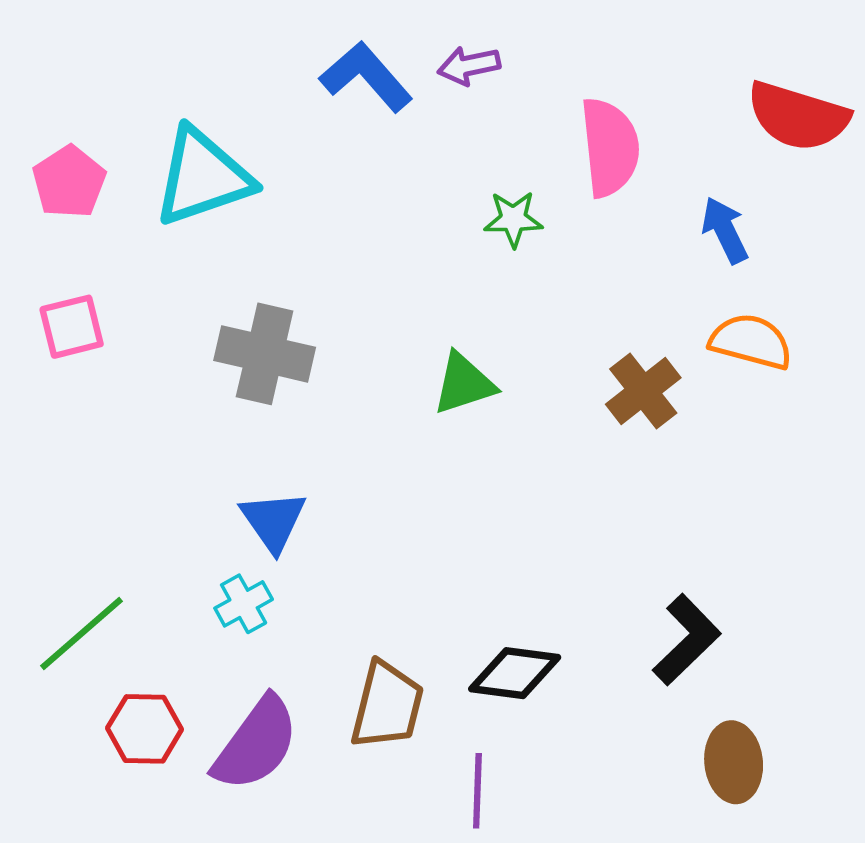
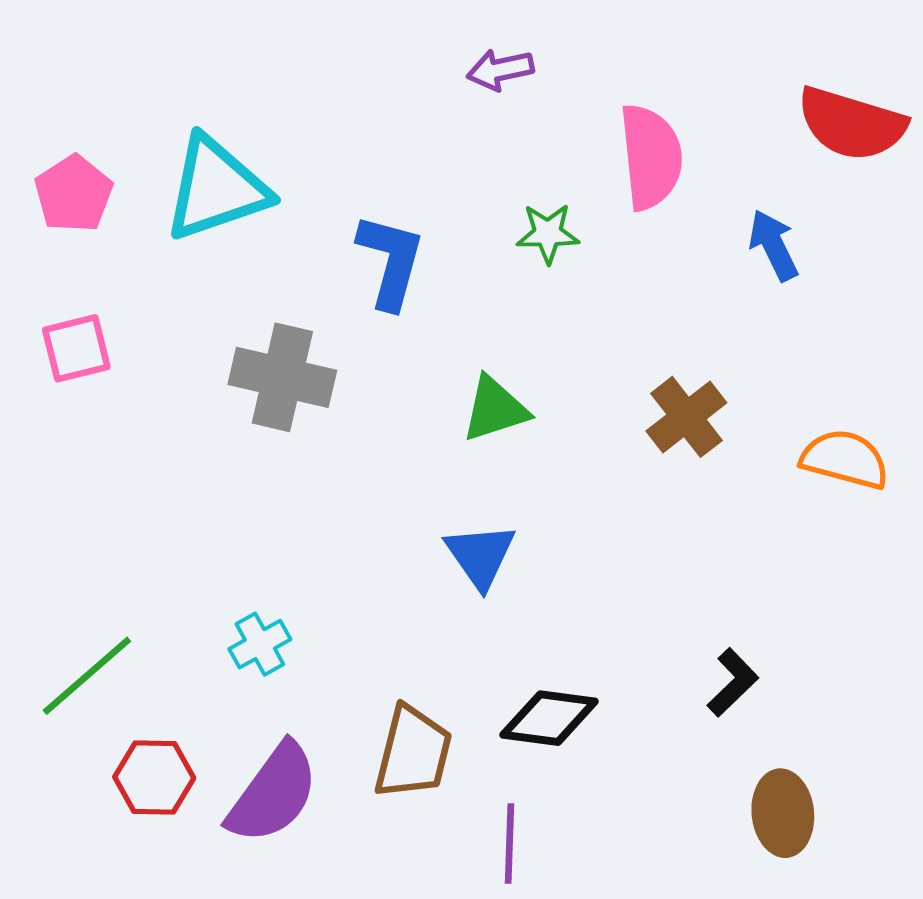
blue L-shape: (366, 77) -> (391, 261), moved, turned 56
orange semicircle: (751, 342) -> (845, 459), moved
blue triangle: (273, 521) -> (480, 556), moved
black L-shape: (687, 640) -> (733, 682), size x0.7

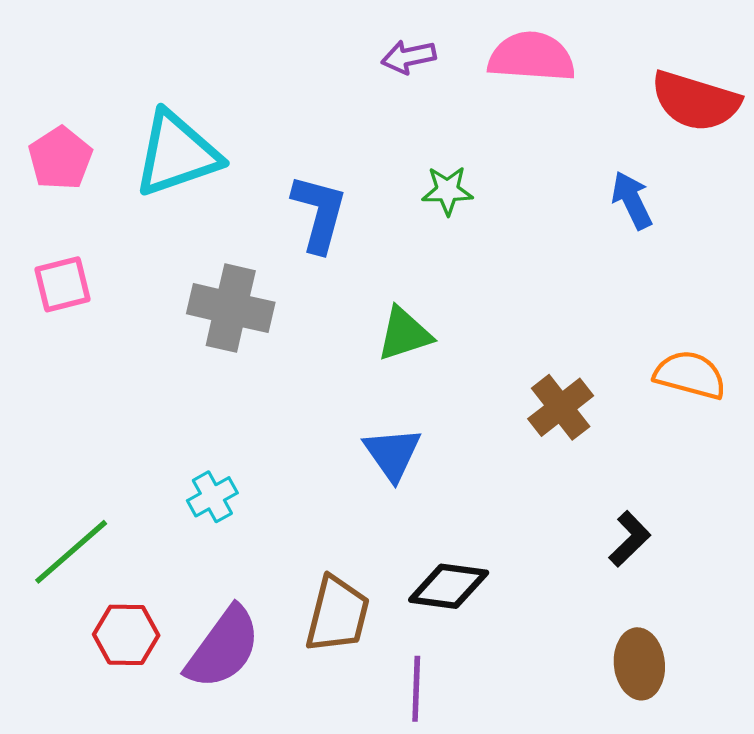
pink semicircle: (651, 157) -> (532, 57), moved, turned -80
brown cross: (686, 417) -> (561, 407), moved
cyan cross: (260, 644) -> (212, 497), moved
black L-shape: (733, 682) -> (630, 539), moved

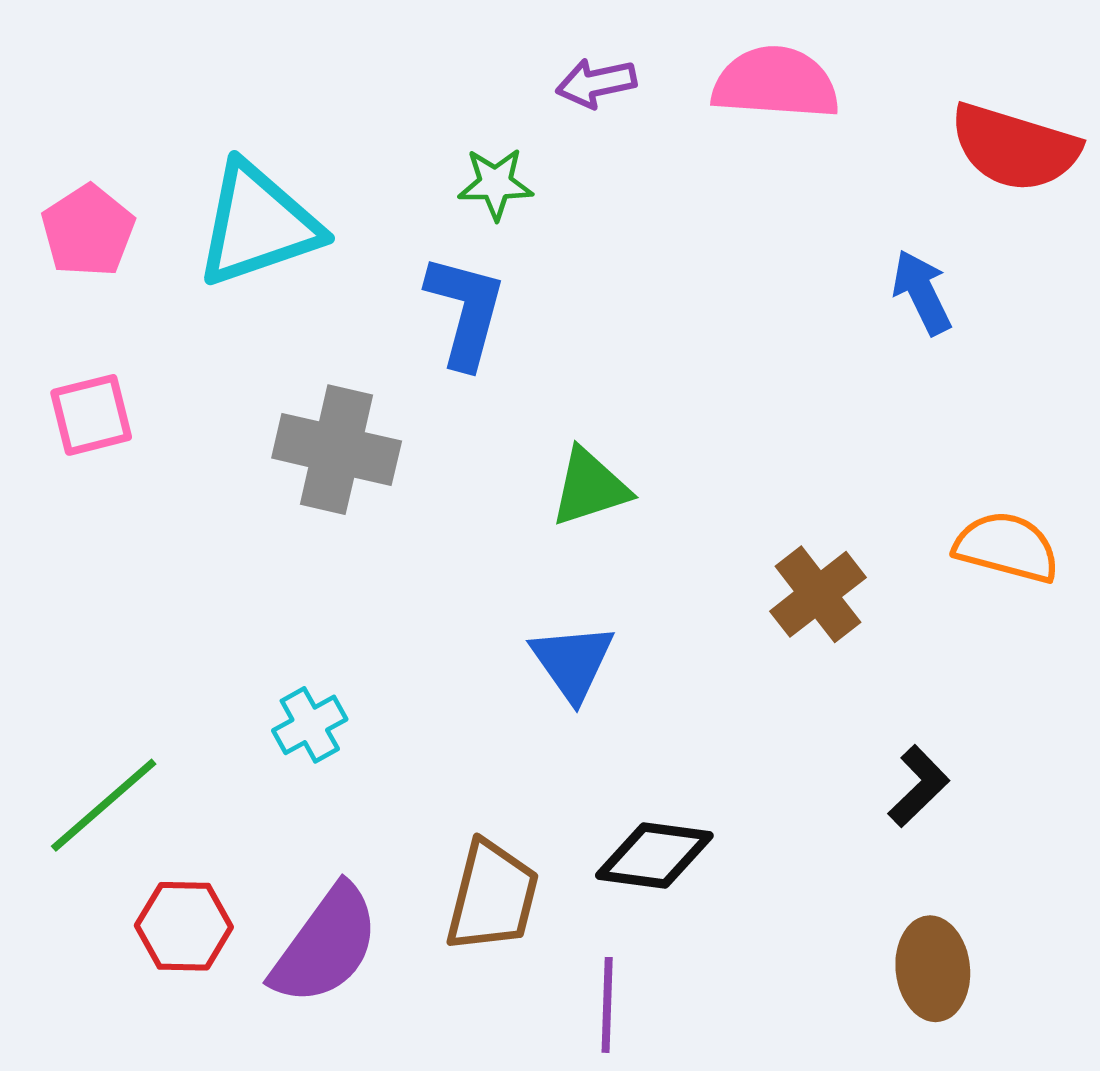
green star: (447, 191) -> (495, 184), moved

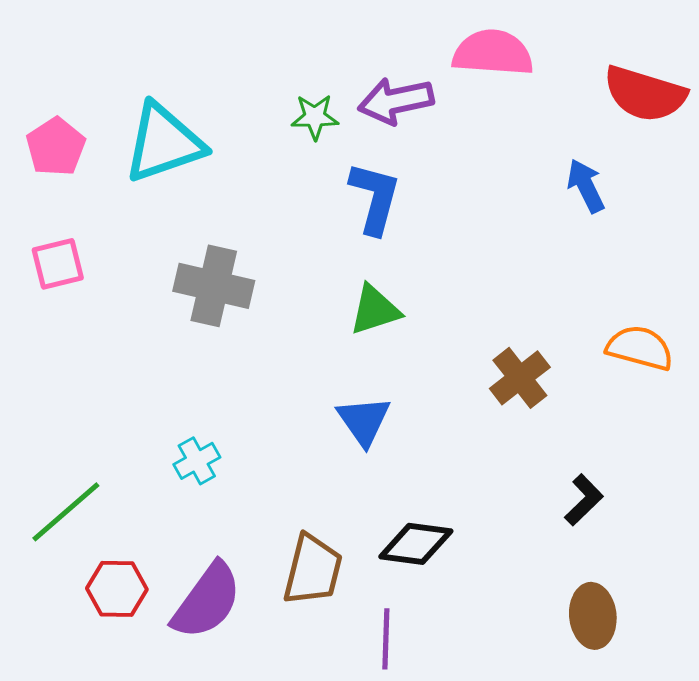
purple arrow: (596, 83) -> (396, 101), moved, size x1.5
blue L-shape: (466, 311) -> (375, 198), moved

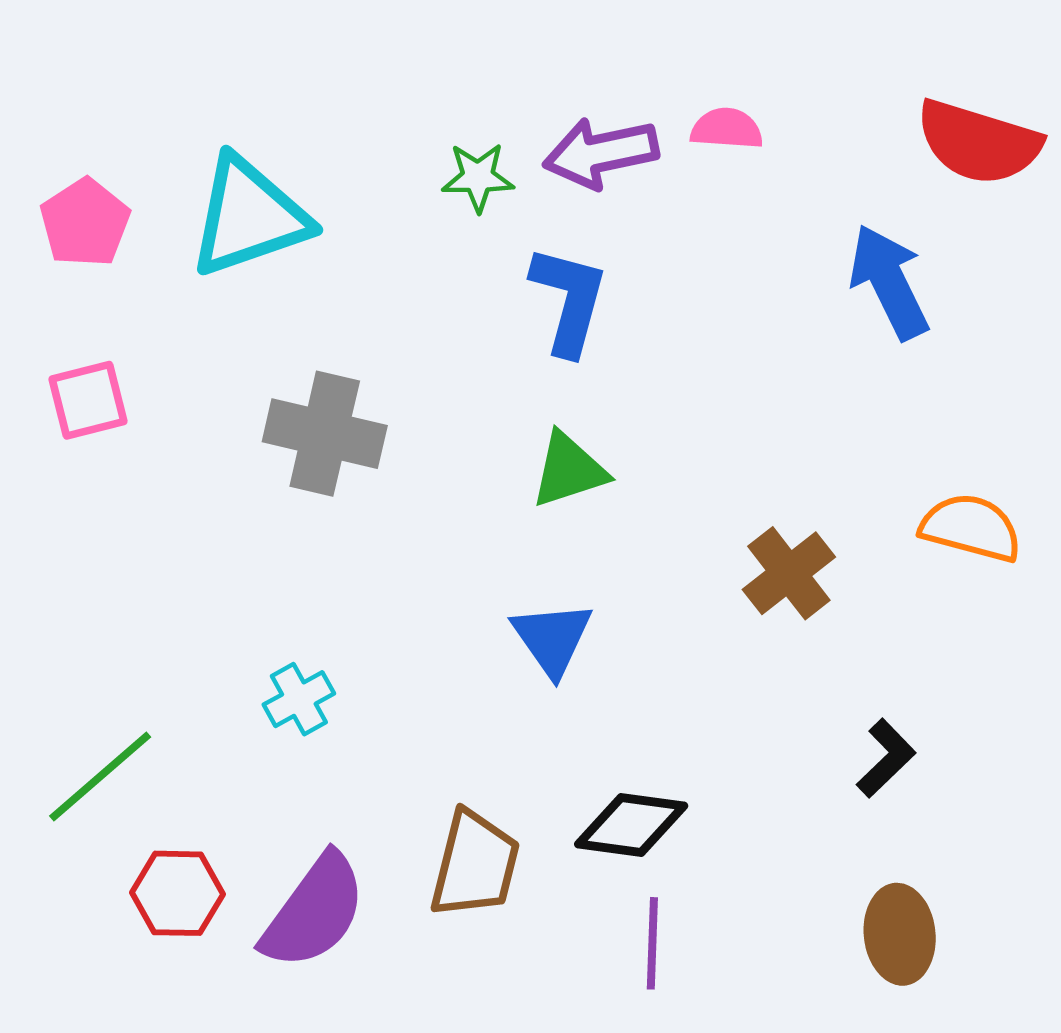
pink semicircle: (493, 53) -> (727, 129), moved, size x0.6
blue arrow: (586, 186) -> (889, 282), size x1.4
purple line: (386, 639) -> (652, 943), moved

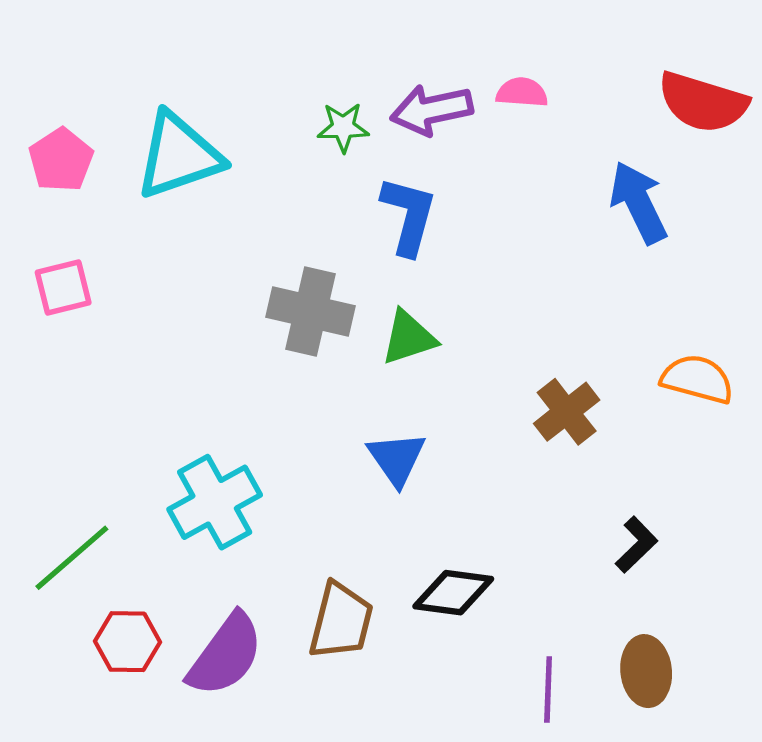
gray cross: (325, 434) -> (311, 311), moved
cyan cross: (299, 699) -> (215, 502), size x1.8
purple line: (652, 943) -> (548, 690), moved

